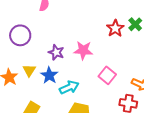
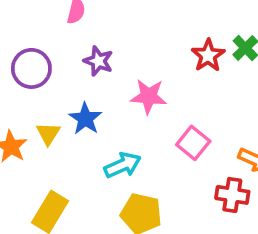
purple star: (56, 52) -> (98, 61), moved
blue star: (49, 75) -> (85, 119), moved

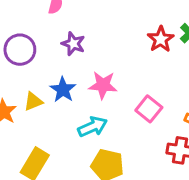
pink star: (149, 96) -> (103, 85), moved
yellow triangle: (48, 134) -> (33, 101), turned 36

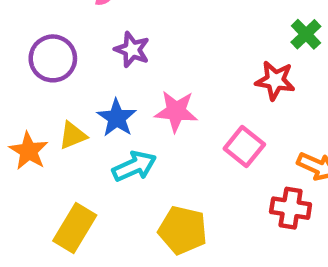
red star: (161, 39) -> (275, 80), moved, turned -30
cyan arrow: (93, 127) -> (134, 166), moved

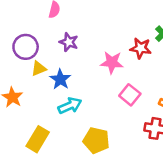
red star: (275, 80) -> (141, 48), moved
pink star: (176, 111) -> (112, 62), moved
yellow triangle: (73, 136) -> (39, 68), moved

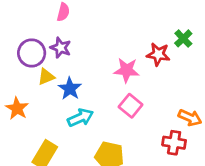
purple star: (69, 42) -> (61, 48), moved
pink square: (130, 95) -> (131, 106), moved

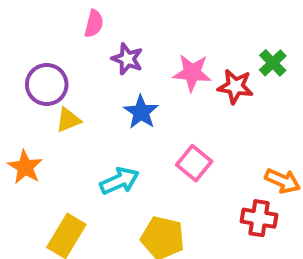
purple star: (61, 48) -> (127, 59), moved
pink star: (127, 70) -> (192, 73), moved
blue star: (70, 89) -> (141, 112), moved

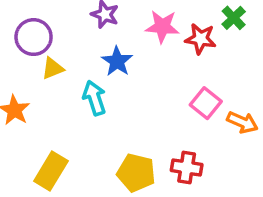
pink square: (194, 163) -> (206, 103), moved
cyan arrow: (119, 181) -> (94, 98), moved, turned -84
red cross: (259, 218) -> (187, 167), moved

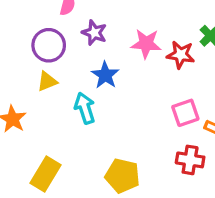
purple circle: (34, 37) -> (49, 45), moved
pink square: (206, 103) -> (185, 113), turned 32
red cross: (187, 167) -> (190, 160), moved

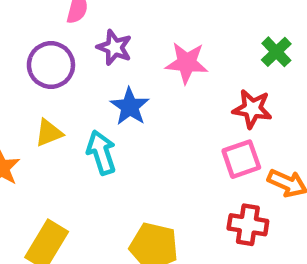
red star: (181, 55) -> (252, 109), moved
yellow triangle: (47, 81) -> (49, 133), moved

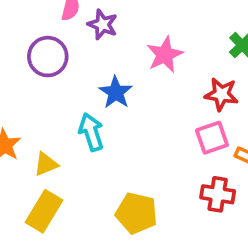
purple star: (114, 47) -> (103, 24), moved
pink star: (187, 63) -> (165, 55), turned -30
yellow triangle: (49, 133) -> (46, 164), moved

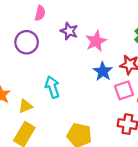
purple star: (103, 24) -> (69, 31), moved
blue star: (116, 92) -> (103, 71), moved

